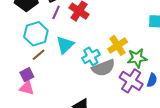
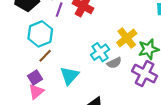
cyan triangle: (65, 45) -> (69, 76), moved
gray semicircle: (103, 68) -> (114, 63), size x0.6
pink triangle: (27, 88) -> (36, 91), turned -49

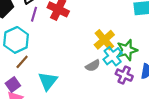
cyan cross: (100, 52) -> (113, 56), moved
purple cross: (145, 74) -> (124, 75), size x0.7

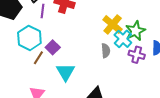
gray semicircle: (93, 66) -> (106, 51), turned -56
purple square: (13, 85) -> (53, 47), moved

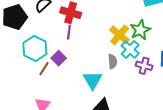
purple line: (42, 11) -> (69, 32), moved
green star: (135, 31) -> (140, 30), moved
cyan triangle: (66, 72) -> (93, 80), moved

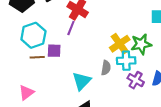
cyan cross: (130, 49) -> (126, 61), turned 30
purple square: (59, 58) -> (54, 51), turned 32
brown line: (44, 69) -> (37, 57), turned 40

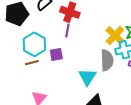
brown line: (37, 57) -> (32, 63), moved
gray semicircle: (106, 68) -> (107, 60), size x1.5

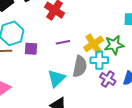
purple line: (67, 30) -> (63, 42), moved, turned 56

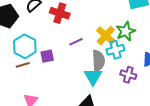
cyan triangle: (56, 78) -> (93, 76), moved
purple cross: (108, 79) -> (128, 75), moved

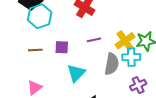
cyan hexagon: (25, 46) -> (40, 16), moved
purple cross: (128, 75) -> (138, 85), turned 35
cyan triangle: (93, 76) -> (76, 73), moved

